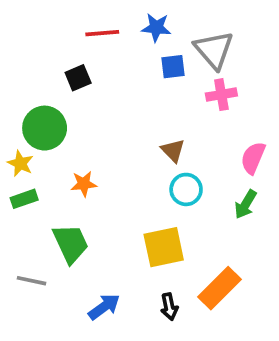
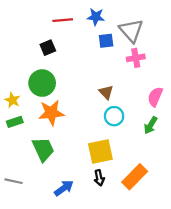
green circle: (45, 128) -> (42, 83), moved
orange star: (84, 184) -> (51, 113), size x1.6
gray line: (32, 281) -> (14, 181), moved
black arrow: (169, 307) -> (99, 178), moved

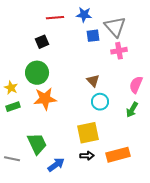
green trapezoid: (43, 149) -> (37, 144), moved
orange rectangle: (135, 177) -> (118, 155), turned 30
black arrow: (99, 178) -> (87, 156), turned -80

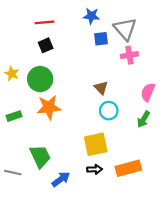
red line: (55, 18) -> (44, 22), moved
yellow star: (11, 88) -> (12, 74), moved

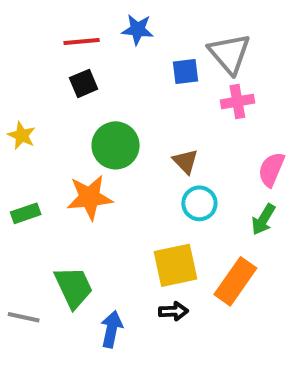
blue star: (91, 16) -> (138, 30), moved
green circle: (40, 79) -> (116, 145), moved
orange rectangle: (128, 168) -> (235, 281), moved, turned -40
blue arrow: (61, 179) -> (112, 329), turned -42

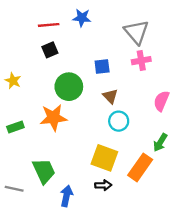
blue square: (185, 71) -> (102, 66), moved
green arrow: (263, 219) -> (160, 142), moved
yellow square: (175, 265) -> (104, 158), turned 32

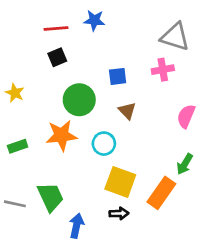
gray triangle: (136, 32) -> (175, 37), moved, turned -32
cyan circle: (119, 121) -> (104, 144), moved
gray line: (14, 189) -> (15, 204), moved

